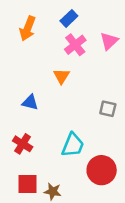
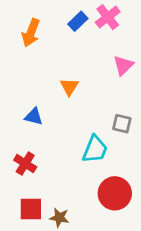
pink triangle: (109, 41) -> (123, 65), moved
pink cross: (75, 45) -> (108, 17), moved
cyan trapezoid: (73, 145) -> (95, 149), moved

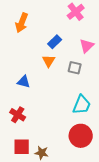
blue rectangle: (78, 21) -> (55, 42), moved
gray square: (122, 124) -> (75, 68), moved
cyan trapezoid: (95, 149) -> (82, 105), moved

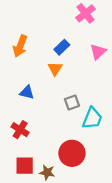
orange arrow: (22, 23) -> (20, 46), moved
gray square: (75, 68) -> (72, 103), moved, turned -32
red circle: (81, 136) -> (72, 153), moved

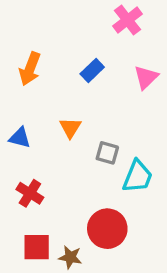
orange triangle: (55, 69) -> (70, 128), moved
blue triangle: (27, 92) -> (20, 138), moved
gray square: (72, 103) -> (107, 153), turned 35

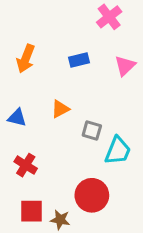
blue rectangle: (92, 70) -> (79, 60), turned 30
orange triangle: (70, 128) -> (60, 109), turned 30

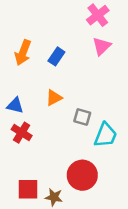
blue rectangle: (79, 60) -> (56, 56), moved, turned -42
pink triangle: (125, 66) -> (102, 46), moved
red cross: (26, 165) -> (22, 133), moved

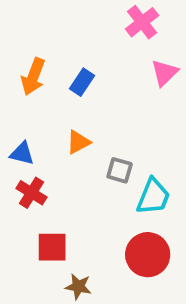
pink triangle: (102, 46) -> (165, 73), moved
red circle: (82, 175) -> (148, 255), moved
red square: (28, 189) -> (52, 247), moved

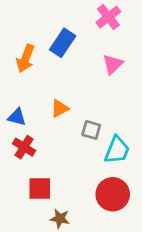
pink triangle: (165, 73) -> (113, 64), moved
blue rectangle: (82, 82) -> (63, 43), moved, size x1.4

